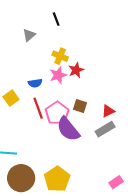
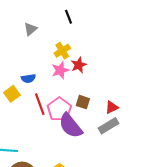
black line: (56, 19) -> (68, 17), moved
yellow cross: (60, 56) -> (62, 51), turned 35
blue semicircle: (35, 83) -> (28, 78), moved

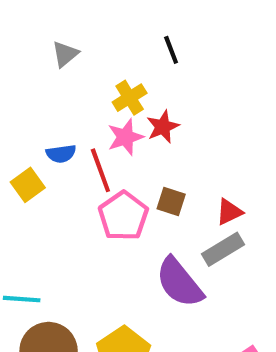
black line: (68, 17) -> (171, 50), moved
red line: (40, 104) -> (100, 170), moved
purple semicircle: (71, 126) -> (179, 282), moved

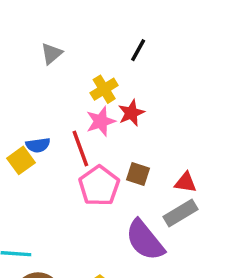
black line: (171, 50) -> (138, 50), turned 50
blue semicircle: (61, 154) -> (38, 145), moved
red triangle: (229, 212) -> (186, 182), turned 35

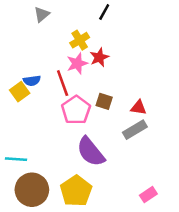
purple semicircle: (145, 240) -> (91, 152), moved

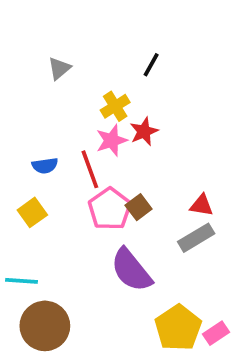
yellow square: (20, 92) -> (32, 212), moved
brown square: (104, 101) -> (139, 207), moved, turned 35
yellow pentagon: (76, 191) -> (178, 328), moved

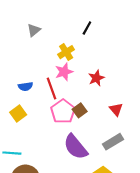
red star: (144, 131) -> (96, 78), moved
red triangle: (202, 205) -> (116, 109), turned 40
gray rectangle: (196, 238) -> (113, 142), moved

